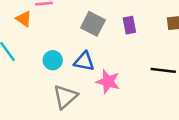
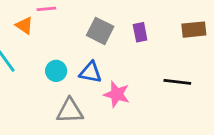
gray triangle: (65, 97) -> (70, 111), turned 40

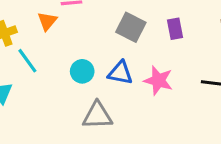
orange triangle: (24, 25) -> (47, 21), turned 36
pink star: (117, 94) -> (158, 80), moved

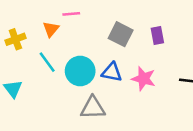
cyan line: (27, 61) -> (47, 62), moved
cyan circle: (82, 71) -> (80, 71), size x1.5

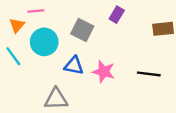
purple rectangle: (157, 35) -> (117, 15), moved, turned 42
cyan circle: (80, 71) -> (44, 42), moved

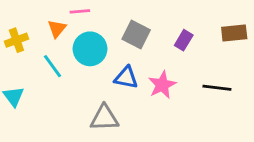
purple rectangle: (117, 15) -> (184, 40), moved
pink star: (104, 72) -> (162, 85), turned 30

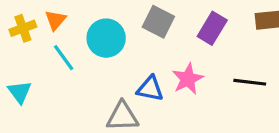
orange triangle: (57, 29) -> (55, 20), moved
purple rectangle: (184, 40) -> (212, 28), size x1.4
blue triangle: (126, 78) -> (150, 89), moved

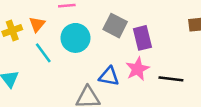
purple rectangle: (212, 28) -> (142, 38), moved, turned -45
black line: (250, 82) -> (171, 79), moved

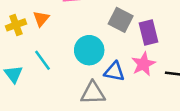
cyan circle: (75, 38) -> (89, 50), moved
cyan line: (43, 53) -> (42, 60), moved

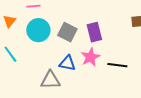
gray square: (121, 20) -> (67, 32), moved
cyan circle: (89, 50) -> (38, 30), moved

